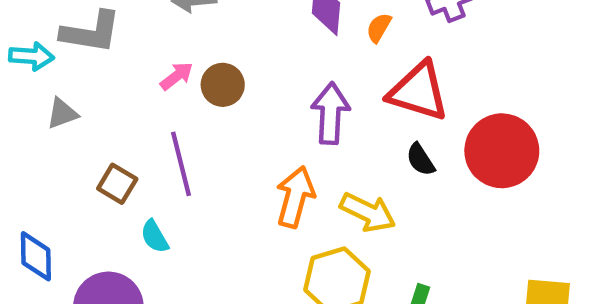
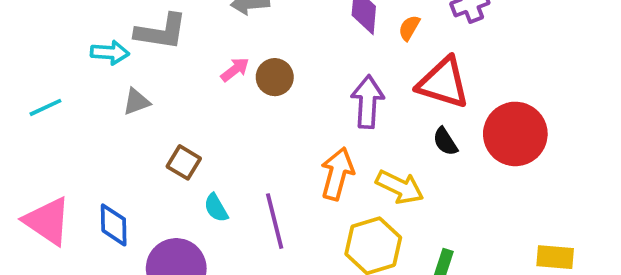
purple line: (181, 164) -> (275, 221), moved

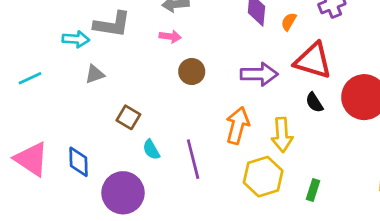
pink arrow: (235, 70) -> (170, 36), moved, turned 45
brown circle: (275, 77) -> (192, 71), moved
purple arrow: (368, 102) -> (259, 74), turned 87
yellow arrow: (400, 187) -> (282, 135), turned 60

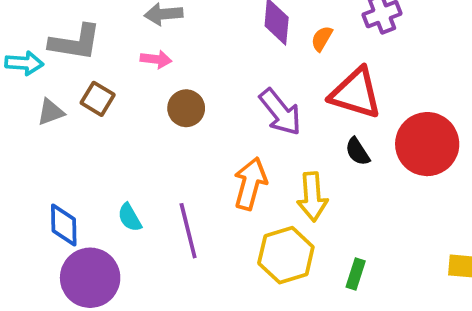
purple arrow: (259, 74) -> (280, 112), turned 51
brown square: (128, 117) -> (98, 99), moved
blue diamond: (79, 162) -> (64, 225), moved

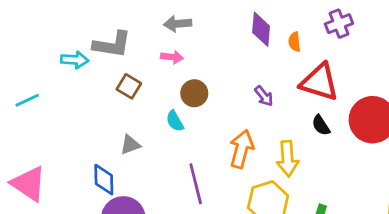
orange semicircle: (322, 39) -> (294, 42), turned -36
gray triangle: (51, 112) -> (130, 145), moved
purple arrow: (280, 112) -> (264, 96), size x0.6
cyan semicircle: (130, 217) -> (175, 121), moved

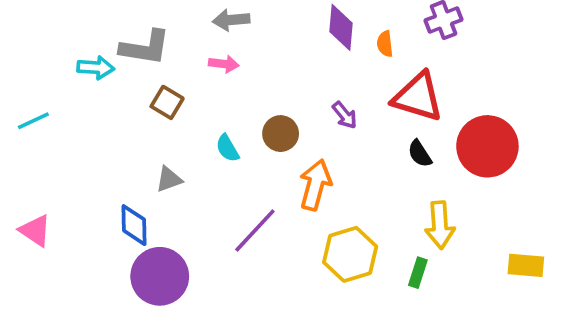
brown circle: (194, 93) -> (281, 134), moved
yellow arrow: (288, 159) -> (440, 225), moved
pink triangle: (29, 184) -> (35, 231), size x0.7
purple line: (196, 184) -> (255, 231), turned 57

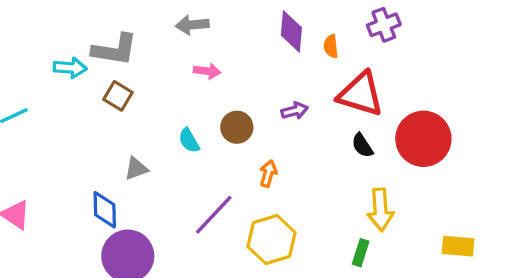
pink arrow: (224, 64) -> (207, 71), moved
brown square: (167, 102) -> (118, 96), moved
purple arrow: (345, 115) -> (295, 111), turned -65
orange arrow: (315, 185) -> (268, 173), size x0.6
yellow hexagon: (350, 254) -> (271, 240), moved

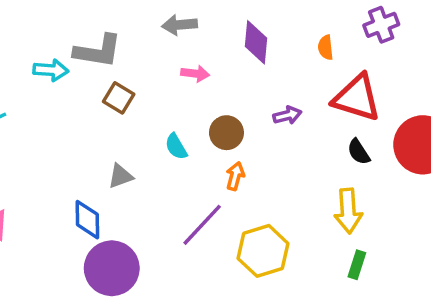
purple diamond: (291, 31) -> (256, 42), moved
brown square: (118, 96) -> (119, 98), moved
orange arrow: (268, 173) -> (235, 176), moved
yellow arrow: (380, 210) -> (348, 211), moved

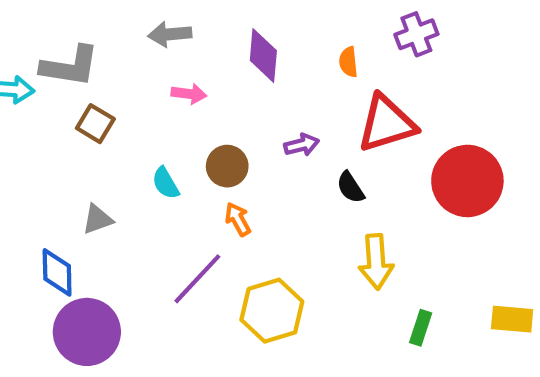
red triangle: (357, 98) -> (387, 124), turned -34
black semicircle: (359, 152) -> (350, 187), moved
orange arrow: (235, 176) -> (238, 219), turned -44
green rectangle: (357, 265) -> (421, 328), moved

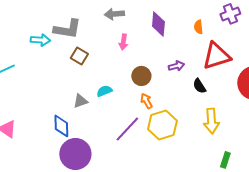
pink arrow: (189, 94) -> (123, 42), turned 91
cyan semicircle: (166, 183) -> (104, 91), moved, turned 98
yellow hexagon: (272, 311) -> (162, 125), moved
green rectangle: (421, 328) -> (225, 160), moved

